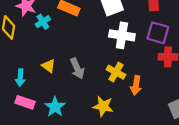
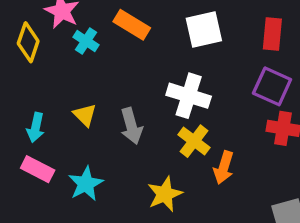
cyan cross: (43, 22) -> (86, 41), turned -32
white cross: (122, 35) -> (189, 96), moved
yellow star: (103, 106) -> (165, 194), turned 30

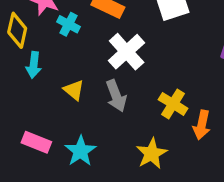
white cross: (189, 96) -> (127, 52), moved, turned 36
cyan arrow: (36, 127) -> (34, 65), moved

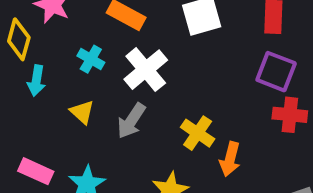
cyan cross: (69, 24) -> (91, 59), moved
gray arrow: (116, 96) -> (131, 121), turned 52

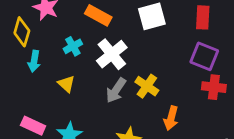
cyan cross: (91, 59) -> (73, 46), turned 30
gray arrow: (131, 121) -> (116, 90), moved
yellow cross: (198, 133) -> (147, 86), moved

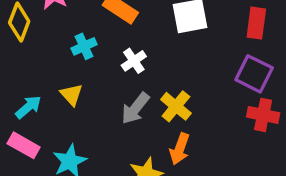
white cross: (112, 54) -> (134, 61), size x0.6
cyan arrow: (34, 61) -> (28, 107), moved, turned -145
orange arrow: (171, 118) -> (180, 149), moved

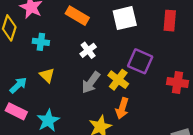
cyan cross: (84, 46) -> (41, 42), moved, turned 35
purple square: (254, 74) -> (140, 61), moved

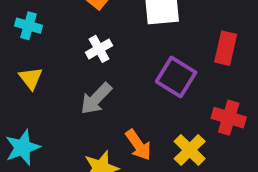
red rectangle: (170, 21) -> (226, 48), moved
yellow cross: (118, 80) -> (190, 150), moved
orange arrow: (122, 108) -> (138, 145), turned -60

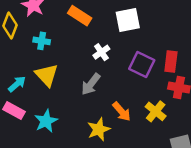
red rectangle: (226, 48) -> (171, 62), moved
white cross: (99, 49) -> (101, 52), moved
yellow triangle: (31, 78) -> (47, 75), size x1.5

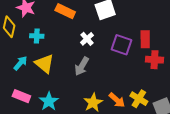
cyan arrow: (17, 84) -> (20, 63), moved
yellow cross: (156, 111) -> (139, 99), moved
orange arrow: (122, 112) -> (117, 100), moved

